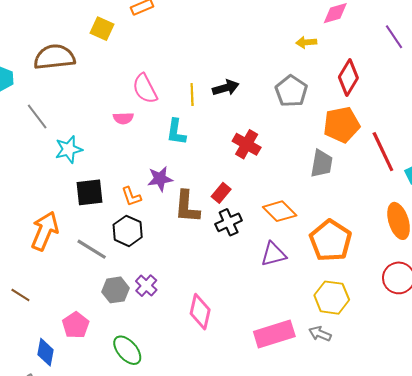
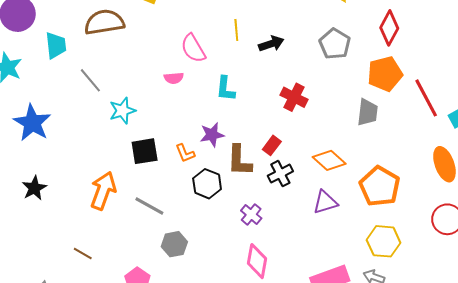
yellow line: (192, 94) -> (236, 30), moved
black hexagon: (128, 231) -> (207, 184), moved
purple cross: (146, 286) -> (251, 214), moved

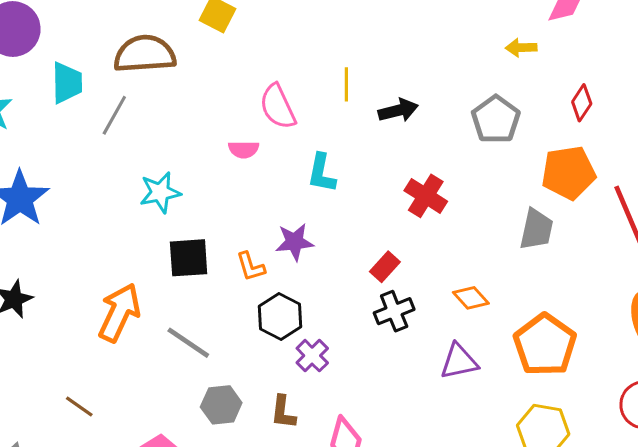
red diamond: (389, 28) -> (582, 103), size x0.7
gray line: (90, 80) -> (114, 115), moved, turned 64
orange diamond: (329, 160) -> (471, 298), size x0.7
brown L-shape: (239, 161) -> (283, 412), moved, size x0.7
purple cross: (251, 214) -> (312, 356), moved

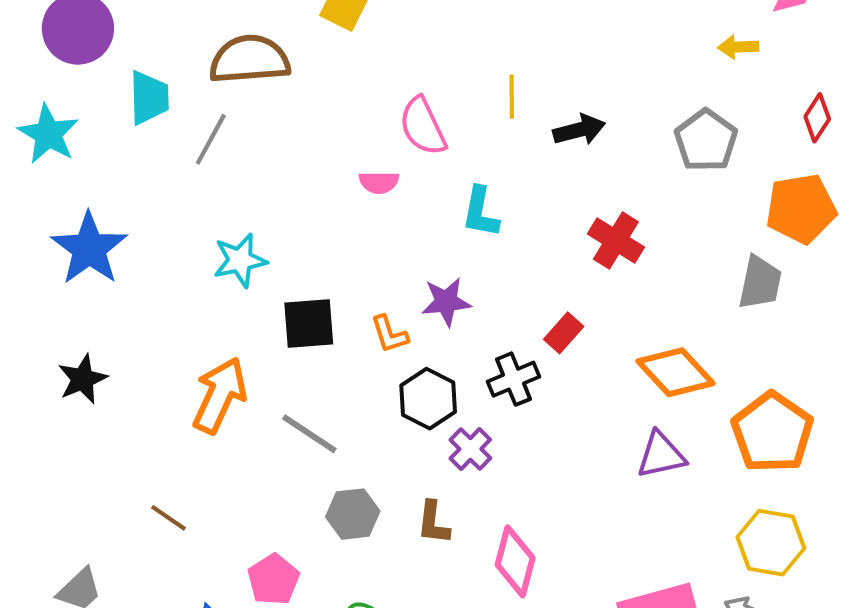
cyan star: (160, 192) -> (240, 260), moved
orange diamond: (471, 298) -> (676, 372), size x1.6
black cross: (394, 311) -> (513, 379), moved

